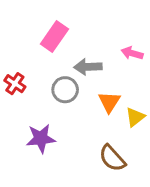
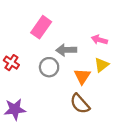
yellow triangle: (135, 117) -> (102, 65), moved
purple star: (41, 138) -> (15, 109), moved
brown semicircle: (112, 158) -> (80, 104), moved

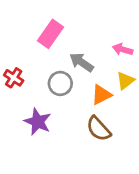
gray arrow: (66, 50) -> (82, 62), turned 36
orange triangle: (82, 76) -> (101, 95), turned 30
purple star: (15, 109) -> (38, 122), moved, turned 30

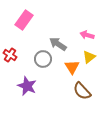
pink rectangle: (50, 34) -> (24, 20), moved
orange triangle: (101, 95) -> (72, 67), turned -35
brown semicircle: (99, 129) -> (82, 91), moved

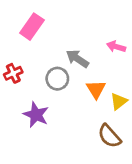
red cross: (10, 55) -> (13, 73), turned 32
yellow triangle: (89, 57) -> (119, 101), moved
brown semicircle: (82, 91) -> (109, 136), moved

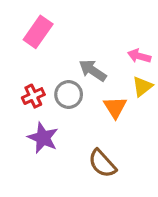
red cross: (13, 73) -> (33, 96), moved
yellow triangle: (119, 101) -> (142, 86), moved
brown semicircle: (109, 136) -> (102, 163), moved

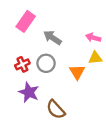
gray arrow: (93, 70) -> (52, 38), moved
yellow triangle: (142, 86) -> (95, 58), turned 32
brown semicircle: (102, 163) -> (56, 109), moved

